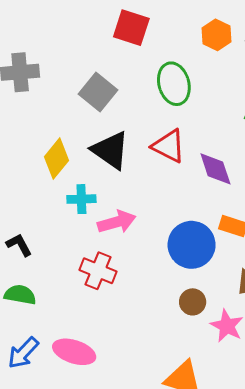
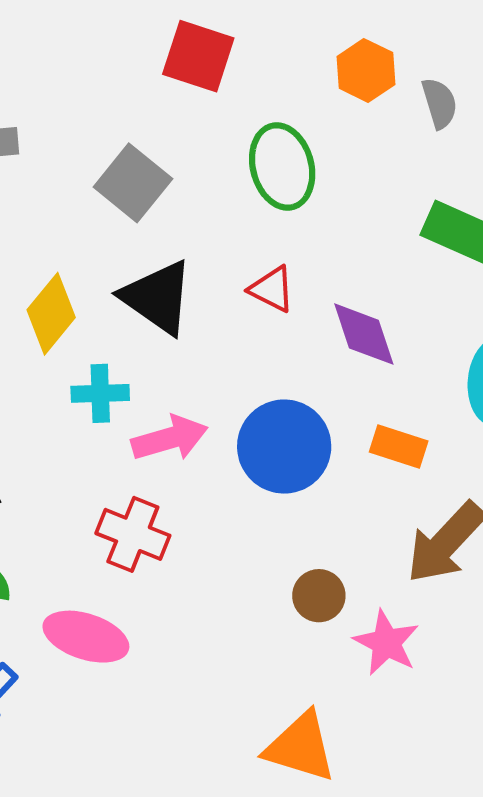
red triangle: (169, 146) -> (272, 289), size x0.7
blue circle: (192, 245) -> (284, 447), moved
pink ellipse: (74, 352) -> (86, 637), moved

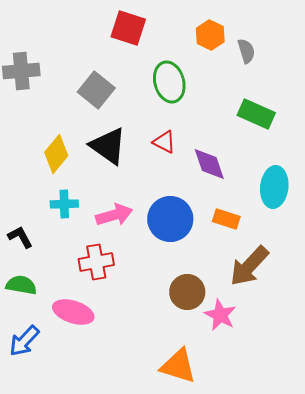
cyan cross: (100, 393) -> (64, 204), moved
red cross: (133, 534) -> (96, 262), turned -32
brown circle: (319, 596) -> (187, 292), size x1.4

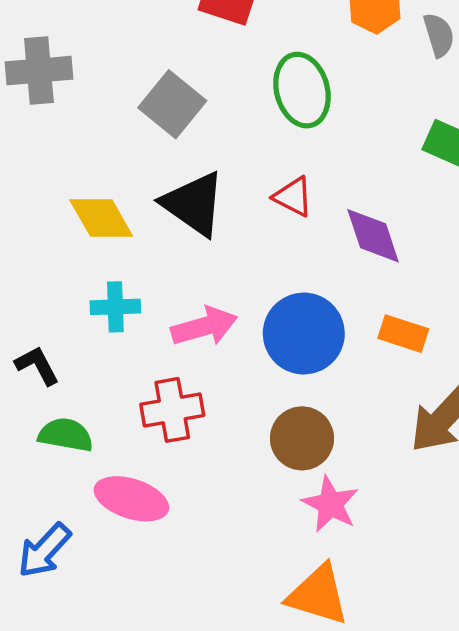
yellow diamond: (56, 154) -> (101, 218), turned -69
green semicircle: (21, 285) -> (66, 435), moved
brown circle: (187, 292) -> (302, 438), moved
pink star: (220, 315) -> (330, 504), moved

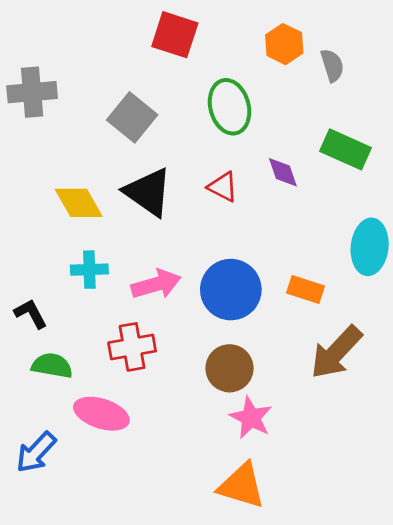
purple diamond: (373, 236) -> (283, 172), moved, size x0.7

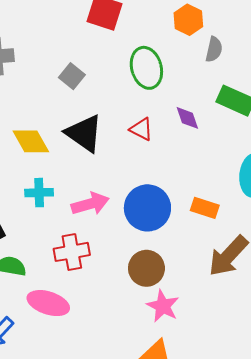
gray semicircle: (332, 65) -> (214, 49), moved, turned 30
gray square: (132, 117) -> (72, 76), size x0.7

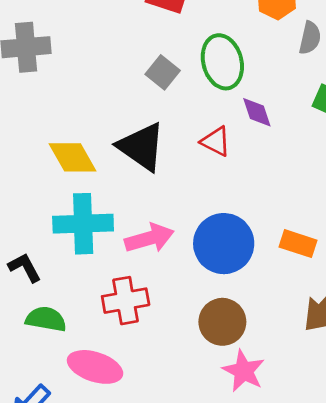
gray square: (72, 76) -> (163, 72), moved
purple diamond: (187, 118) -> (257, 112), moved
cyan cross: (39, 193) -> (83, 224), size x1.6

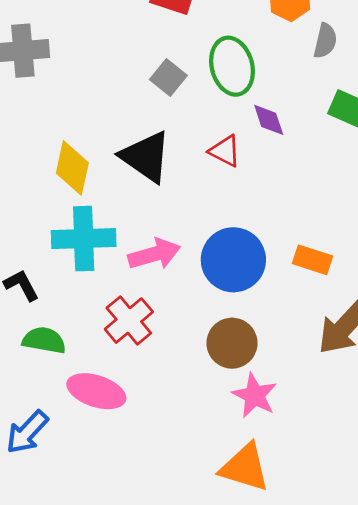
yellow diamond: (72, 157) -> (72, 168), turned 42
red cross: (126, 301) -> (129, 321), turned -30

